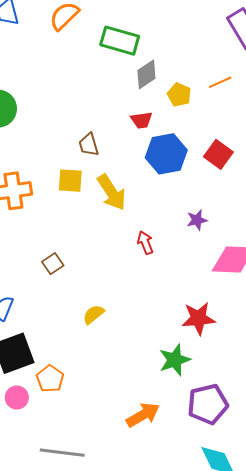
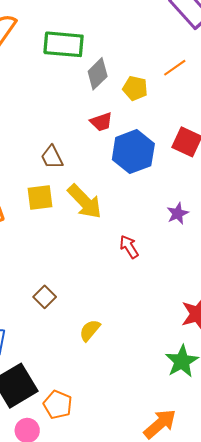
brown square: (53, 264) -> (45, 297), moved

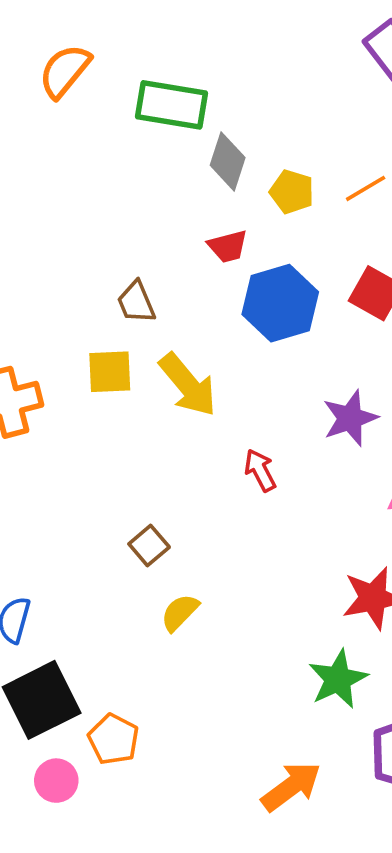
orange line: (175, 68) -> (366, 188), moved
gray diamond: (98, 74) -> (228, 161), turned -32
purple star: (178, 213) -> (350, 418), size x1.4
brown square: (45, 297) -> (149, 545), moved

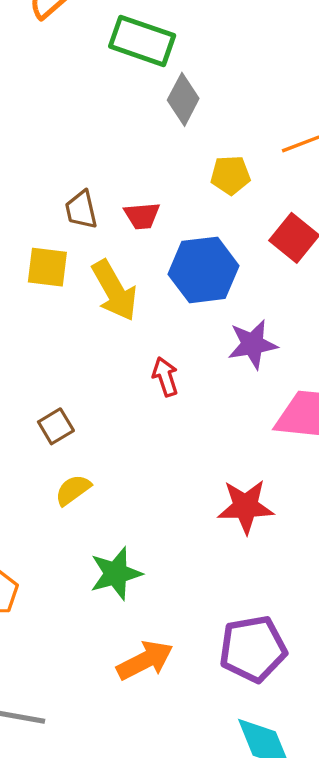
yellow pentagon: (292, 192) -> (230, 175), moved, turned -30
red trapezoid: (228, 246) -> (142, 216), moved
blue hexagon: (280, 303) -> (204, 270), moved
green star: (338, 679) -> (116, 574), moved

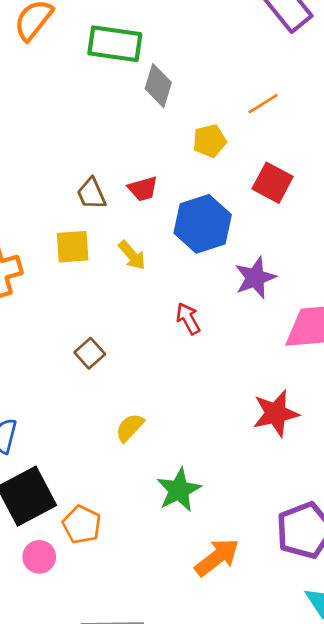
yellow arrow: (114, 290) -> (132, 255), size x0.6
brown square: (56, 426) -> (90, 353), moved

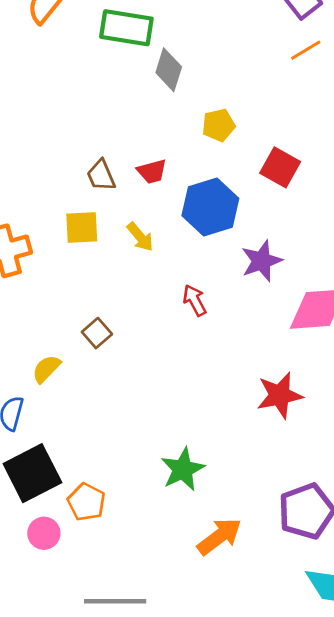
orange line: (263, 104) -> (306, 50), moved
yellow semicircle: (130, 428) -> (46, 369), moved

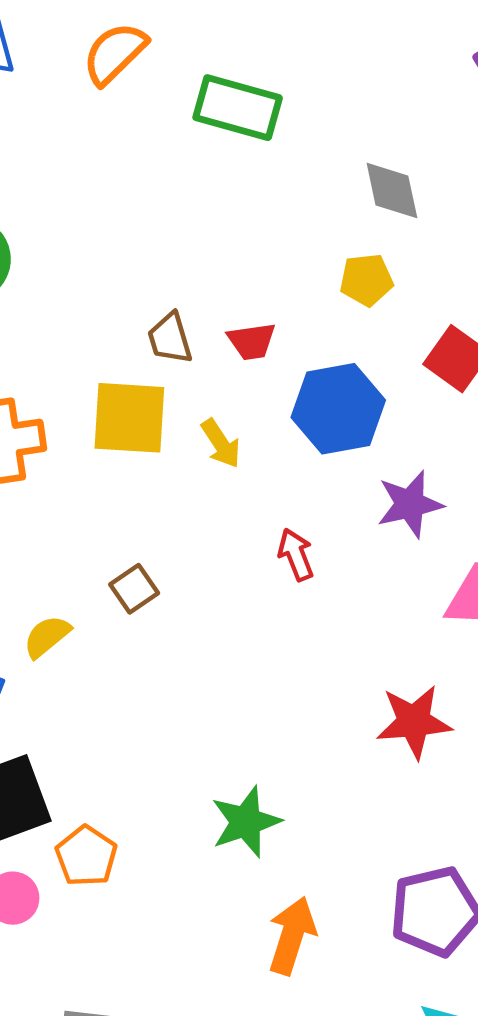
gray diamond: (169, 70) -> (392, 190), moved, turned -36
yellow square: (82, 228) -> (129, 418), size x1.4
orange arrow: (219, 536) -> (292, 936), turned -42

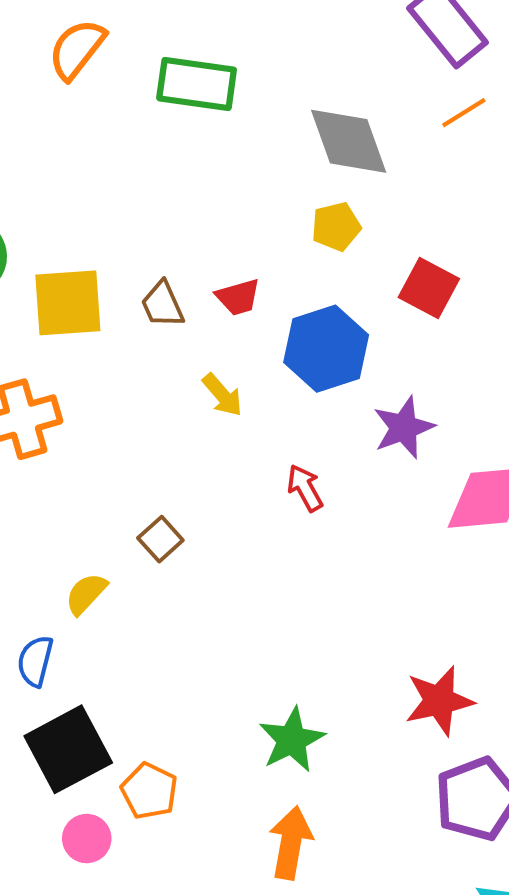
gray diamond: (392, 190) -> (349, 141), size x1.4
yellow square: (129, 418) -> (68, 303), moved
red star: (414, 722) -> (439, 701), moved
orange arrow: (292, 936) -> (291, 843), moved

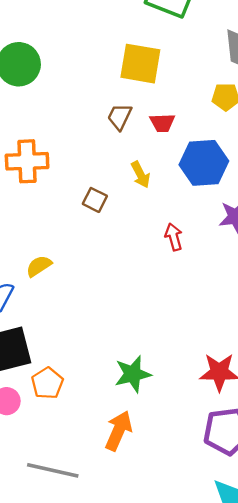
yellow square: (68, 303) -> (140, 64), moved
brown trapezoid: (163, 304) -> (120, 117), turned 36
brown square: (160, 539) -> (95, 200), moved, turned -35

